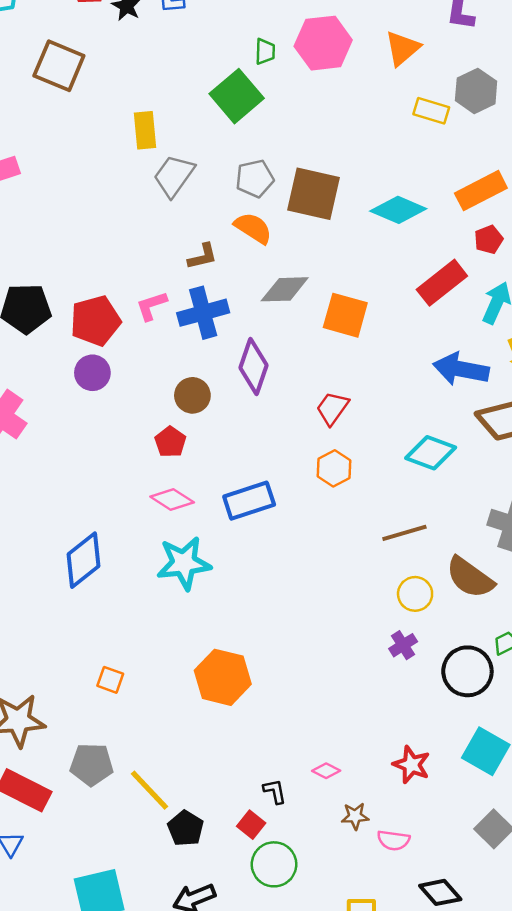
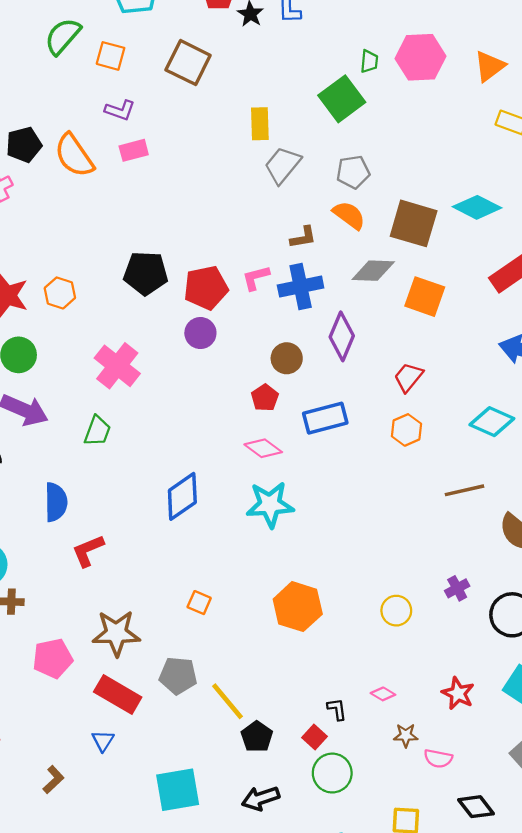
brown square: (313, 194) -> (414, 223), moved
blue rectangle: (249, 501) -> (325, 418), moved
yellow circle: (415, 594) -> (396, 611), moved

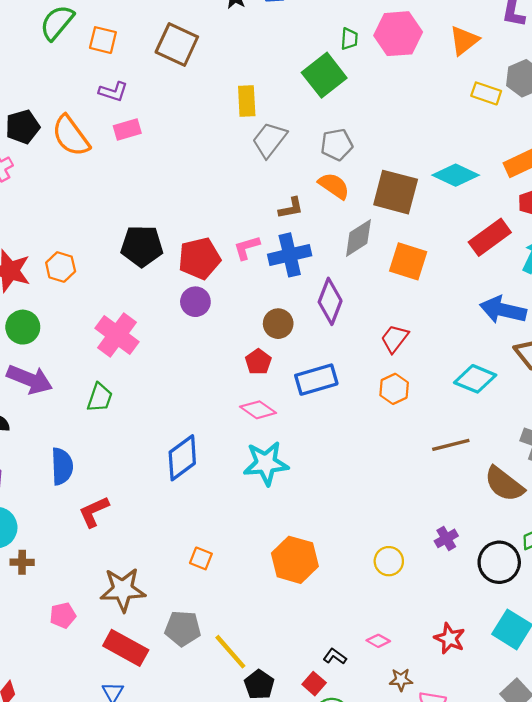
gray diamond: (373, 271) -> (358, 238), turned -33
pink pentagon: (53, 658) -> (63, 615), size x0.7
black L-shape: (337, 709) -> (335, 656), turned -45

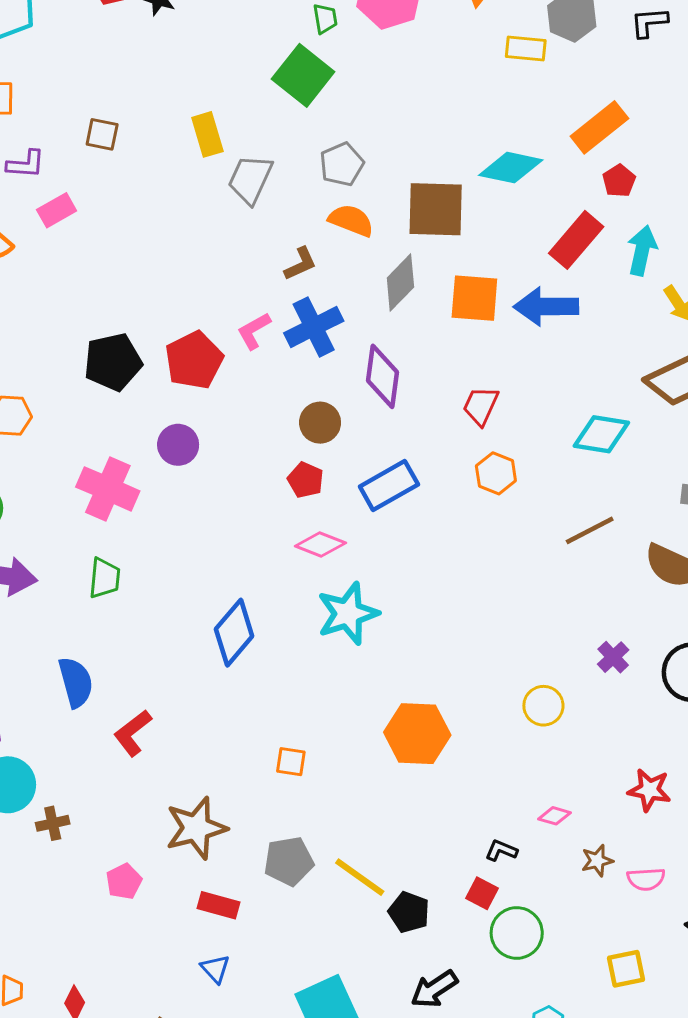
brown square: (177, 45) -> (102, 134), moved, size x0.6
purple circle: (195, 302) -> (178, 445), moved
blue arrow: (503, 310) -> (546, 307), moved
red rectangle: (126, 648) -> (219, 905), size x0.7

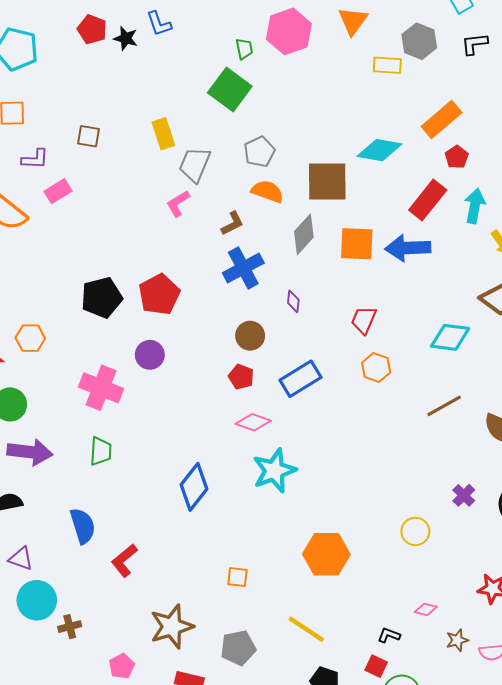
pink L-shape: (254, 331) -> (178, 204), moved
purple diamond: (382, 376) -> (293, 301), size x0.5
yellow line: (360, 877) -> (306, 629), moved

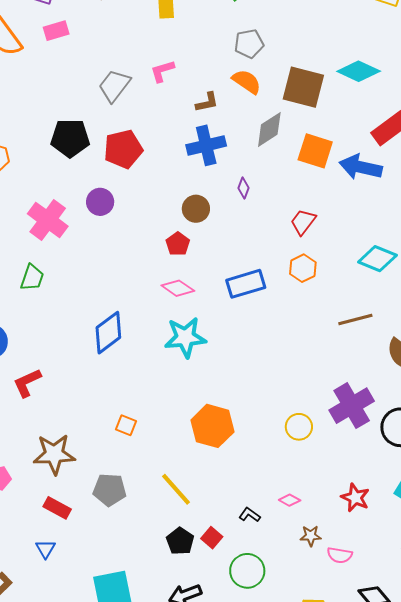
gray trapezoid: (195, 165) -> (114, 86), moved
blue rectangle: (300, 379) -> (246, 284), moved
purple cross: (464, 495) -> (352, 406), size x2.0
red square: (376, 666) -> (212, 538), moved

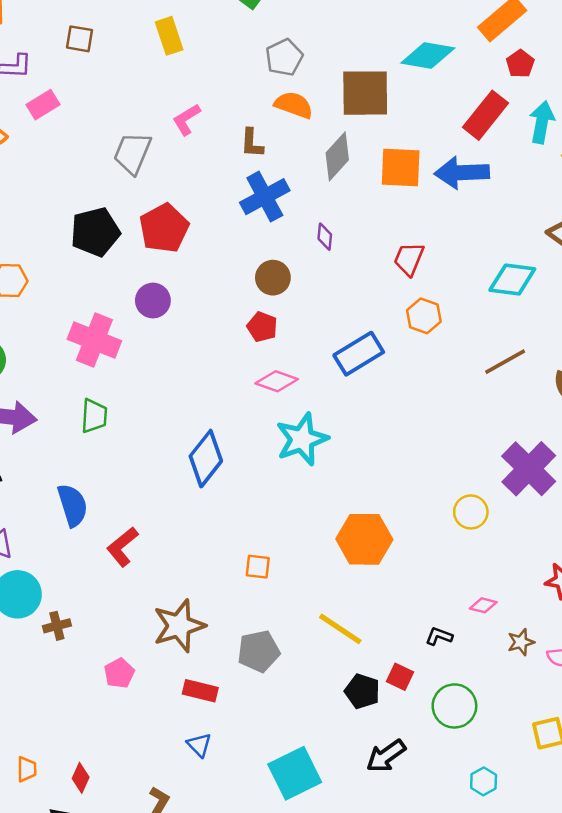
brown L-shape: (207, 102) -> (252, 143), turned 120

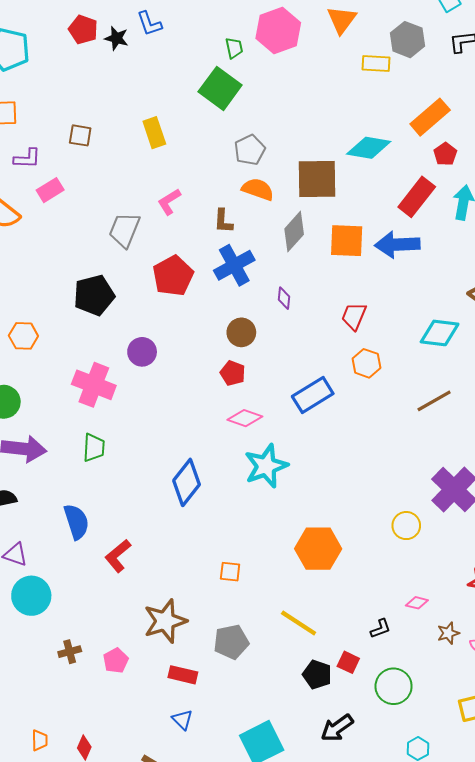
red pentagon: (164, 228) -> (173, 276), moved
brown cross: (57, 626) -> (70, 652), moved
black L-shape: (439, 636) -> (380, 629), turned 140

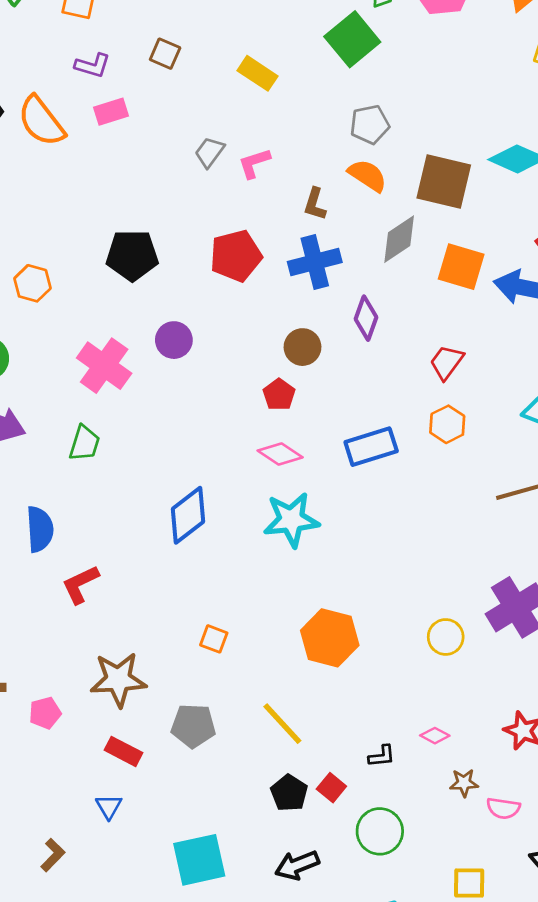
yellow rectangle: (154, 133) -> (257, 73), turned -52
gray trapezoid: (124, 230) -> (209, 152), moved, size x0.7
purple diamond: (284, 298) -> (366, 318), size x1.5

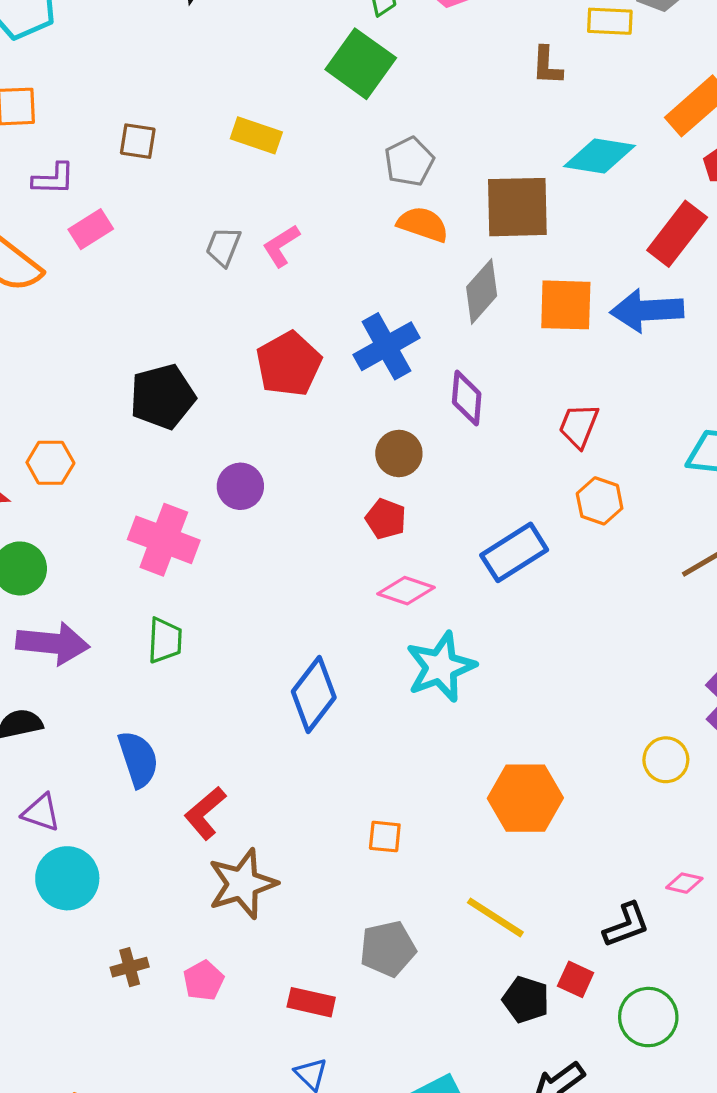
brown L-shape: (315, 204) -> (547, 66), moved
brown star: (118, 680) -> (242, 884), moved
black L-shape: (382, 756) -> (626, 925), size x1.4

